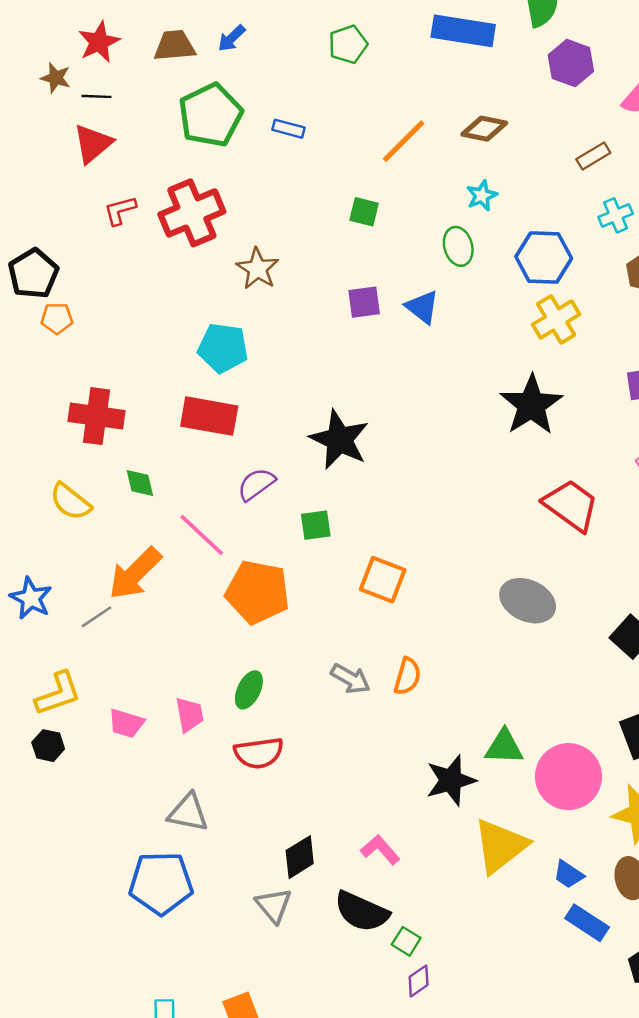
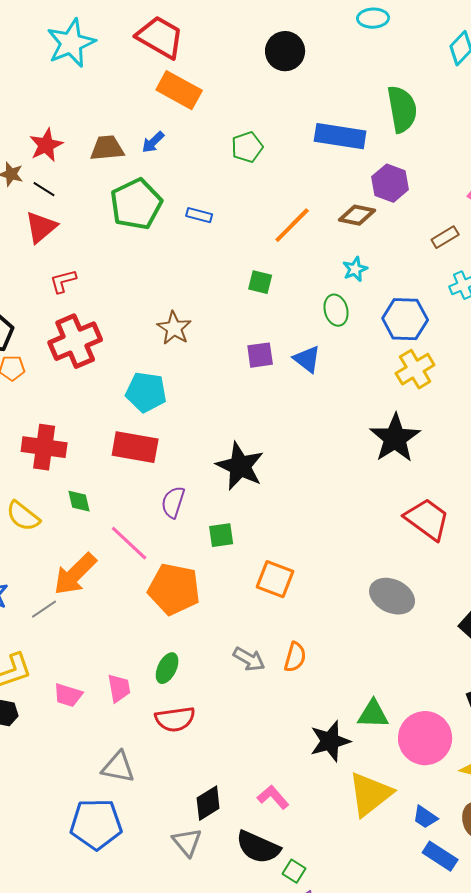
purple hexagon: (571, 63) -> (390, 183), moved
black line: (97, 96) -> (44, 189), turned 30
red cross: (192, 213) -> (75, 341), moved
purple semicircle: (256, 484) -> (173, 502), turned -36

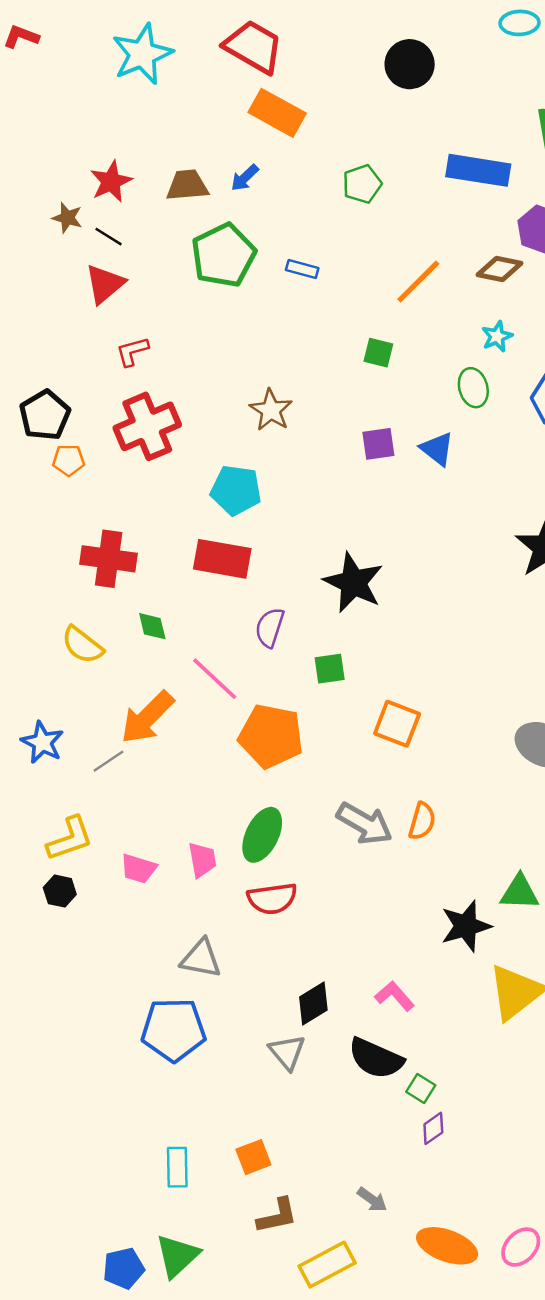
gray arrow: (249, 659) -> (365, 824), size x1.4
green ellipse: (167, 668) -> (262, 835), size x1.4

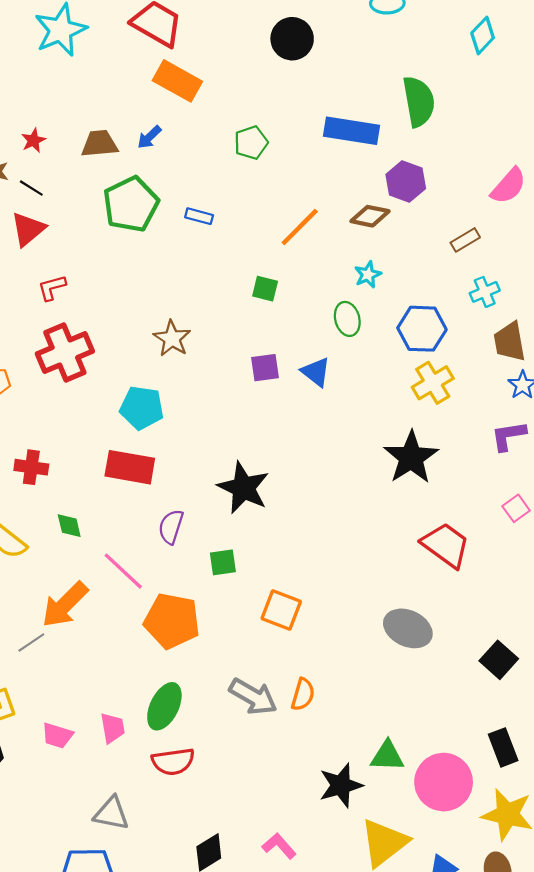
red star: (111, 182) -> (33, 140), size x0.7
red cross: (109, 559) -> (31, 467), size x0.7

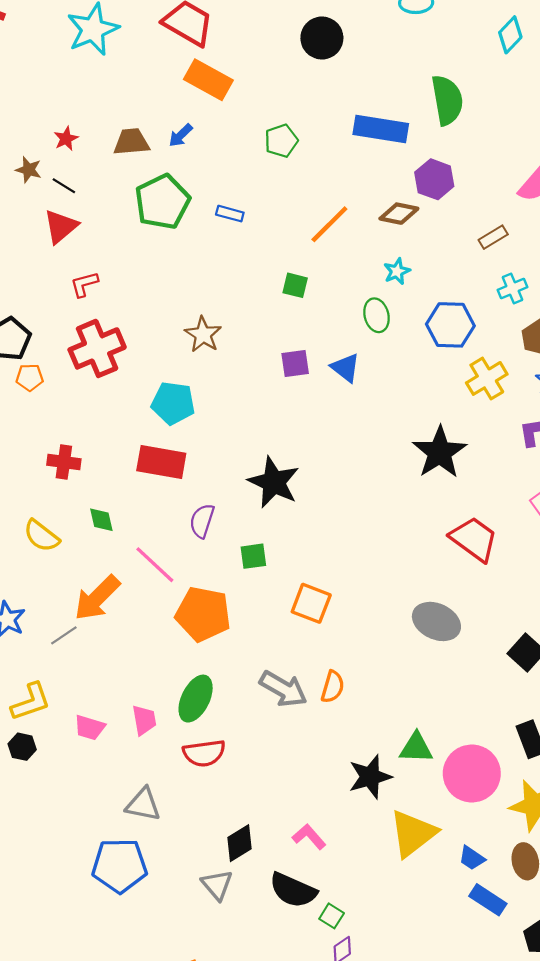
yellow cross: (433, 383) -> (487, 378), moved

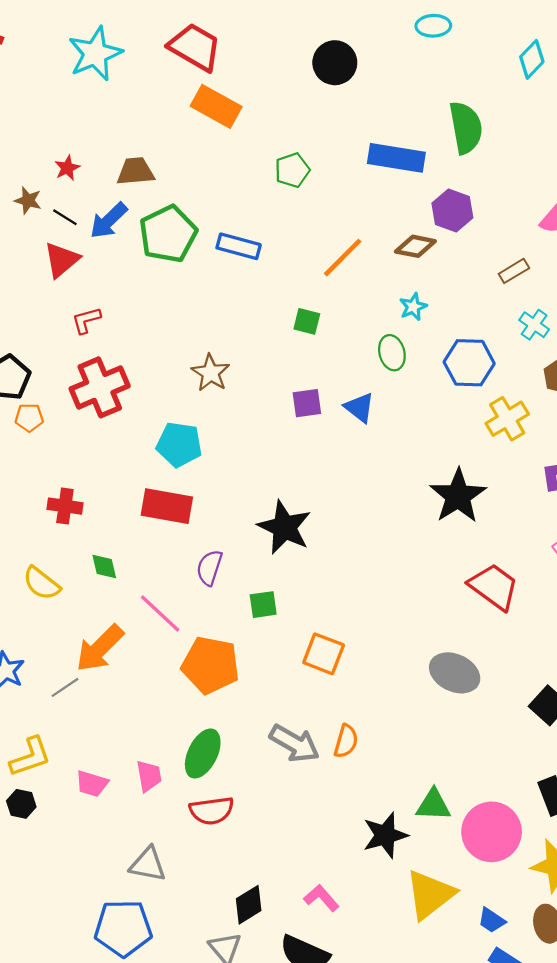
blue arrow: (181, 135) -> (109, 221), moved, size x1.5
blue rectangle: (230, 214) -> (239, 246), size x1.5
cyan cross: (512, 289) -> (534, 325), turned -32

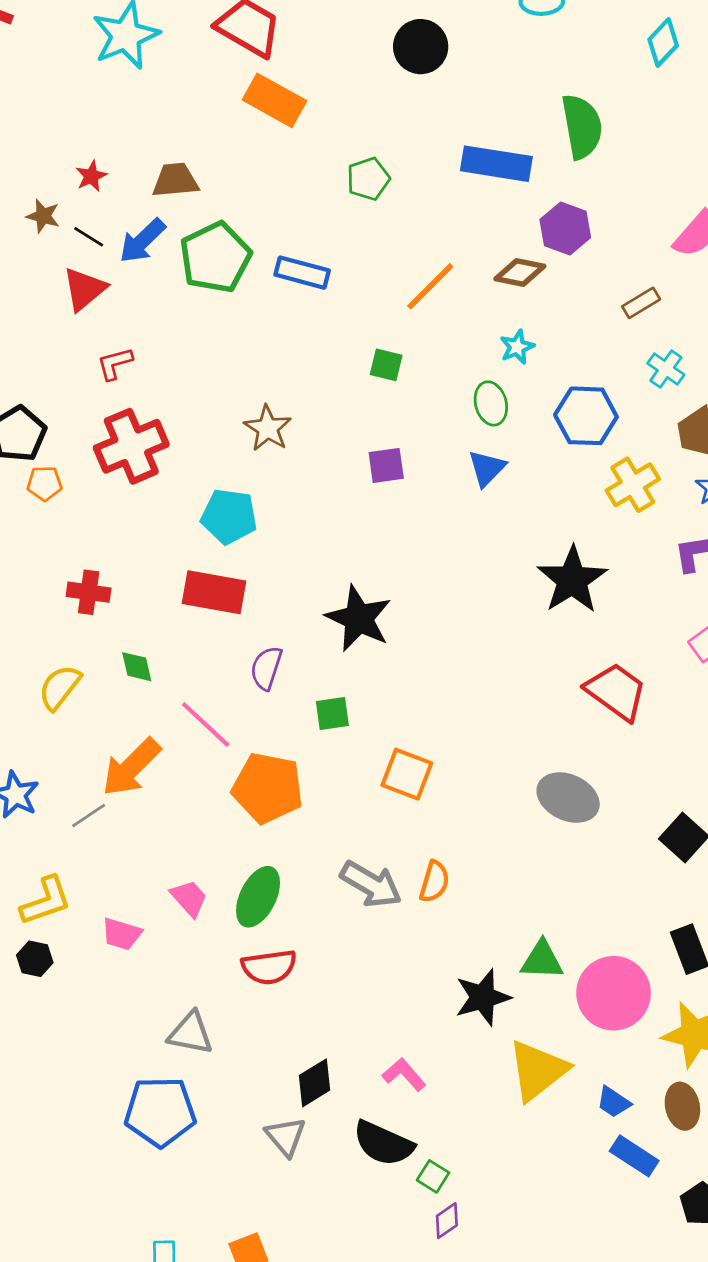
blue triangle: (359, 408) -> (487, 468), moved, turned 36
yellow semicircle: (41, 583) -> (60, 687), turned 90
pink trapezoid: (149, 776) -> (189, 898), moved, turned -32

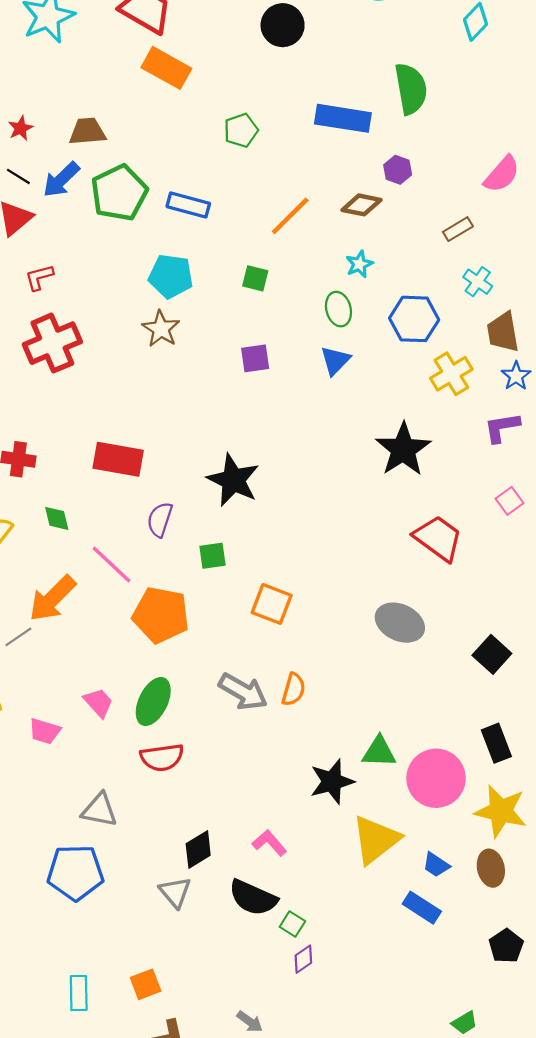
purple hexagon: (565, 228) -> (398, 170), size x0.7
cyan pentagon: (229, 516) -> (171, 276), moved
blue rectangle: (634, 1156) -> (422, 908), moved

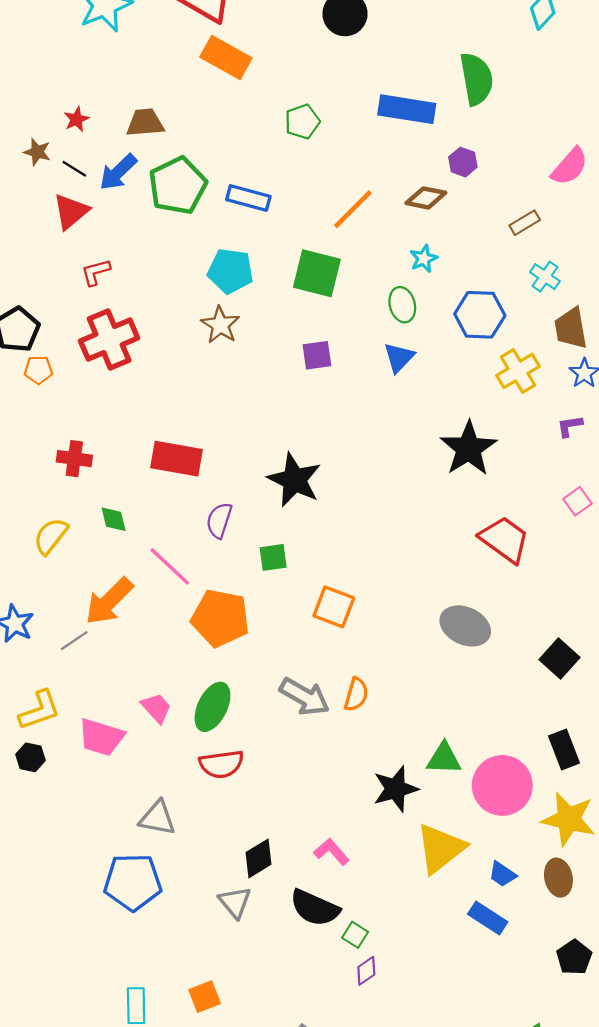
green square: (255, 278) -> (317, 273), size x1.8
purple L-shape: (502, 427) -> (570, 426), size x0.7
pink trapezoid: (45, 731) -> (101, 737), size x1.4

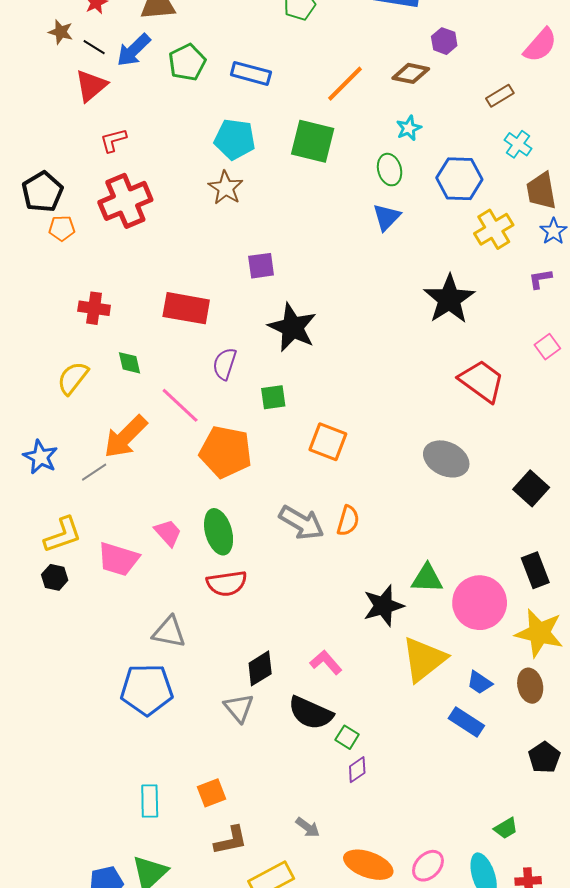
green pentagon: (178, 186) -> (187, 62), size x0.7
purple square: (317, 355) -> (261, 266), moved
green ellipse: (212, 707) -> (219, 532), turned -42

